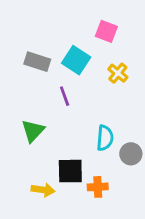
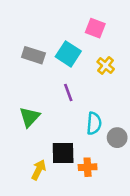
purple line: (65, 96) -> (68, 93), moved
yellow arrow: (43, 190) -> (39, 170), turned -72

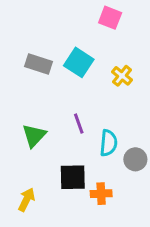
pink square: (95, 28) -> (110, 18), moved
purple line: (68, 93) -> (79, 124), moved
yellow arrow: (39, 170) -> (27, 200), moved

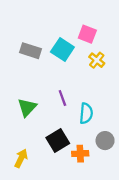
pink square: (110, 18) -> (87, 34), moved
gray circle: (135, 159) -> (105, 141), moved
black square: (73, 177) -> (58, 141), turned -30

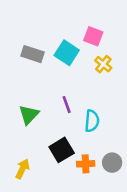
gray circle: (105, 141) -> (112, 163), moved

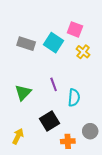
orange cross: (86, 164) -> (68, 141), moved

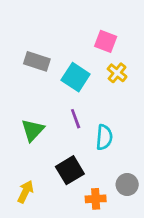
cyan square: (54, 43) -> (76, 77), moved

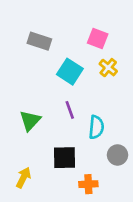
gray rectangle: (37, 61) -> (39, 41), moved
black square: (70, 170) -> (65, 158), turned 30
gray circle: (127, 185) -> (117, 155), moved

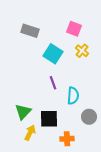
green triangle: (30, 121) -> (23, 112), moved
yellow arrow: (23, 177) -> (30, 133), moved

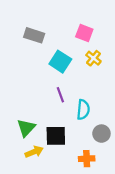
yellow arrow: (30, 133) -> (34, 152), turned 42
orange cross: (67, 139) -> (87, 159), moved

